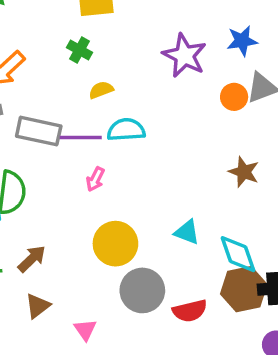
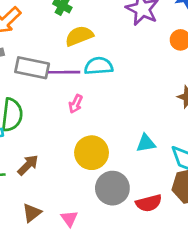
yellow semicircle: (101, 90) -> (79, 36), size x1.5
cyan triangle: (187, 232) -> (146, 143), turned -30
brown triangle: (38, 306) -> (32, 213), moved

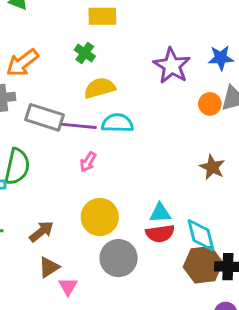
brown arrow: (28, 165) -> (41, 231), moved
red semicircle: (149, 203) -> (160, 233), moved
brown triangle: (32, 213) -> (49, 267), moved

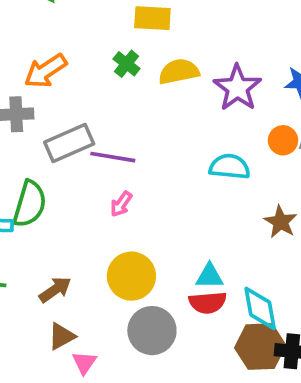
yellow semicircle: (100, 88) -> (179, 72), moved
gray rectangle: (45, 117) -> (69, 143), turned -45
cyan semicircle: (117, 123) -> (230, 167), moved

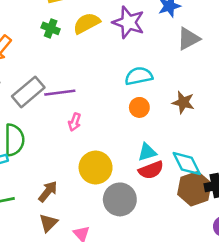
orange circle: (283, 140) -> (139, 107), moved
brown triangle: (62, 336) -> (48, 223), moved

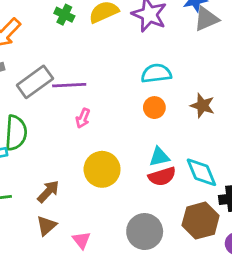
gray triangle: (188, 39) -> (206, 19), moved
brown hexagon: (194, 189) -> (201, 221), moved
gray circle: (120, 199) -> (145, 232), moved

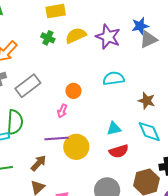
purple line: (69, 85) -> (56, 138), moved
orange circle: (154, 108) -> (73, 91), moved
cyan triangle: (159, 157) -> (114, 129), moved
cyan diamond: (201, 172) -> (149, 132), moved

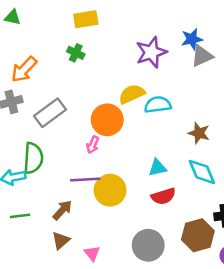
yellow semicircle: (76, 35) -> (132, 94), moved
purple star: (108, 37) -> (151, 52), turned 30
orange circle: (73, 91) -> (107, 120), size x1.6

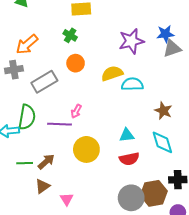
orange circle: (107, 120) -> (76, 63), moved, size x0.7
purple line: (85, 179) -> (59, 124), moved
green line: (20, 216) -> (25, 163), moved
gray circle: (148, 245) -> (131, 198), moved

